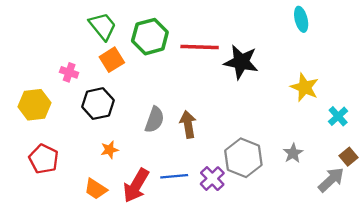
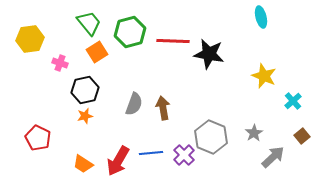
yellow hexagon: (34, 105) -> (30, 39), moved
orange star: (110, 150) -> (85, 116), moved
gray arrow: (331, 180) -> (273, 157), moved

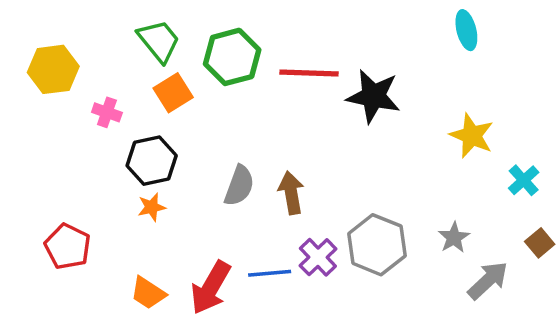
purple cross: (184, 155) -> (318, 257), moved

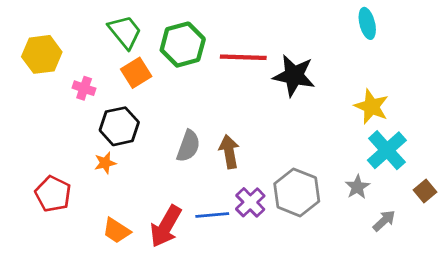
cyan cross: (524, 180) -> (387, 150), moved, size x1.6
orange star: (152, 207) -> (105, 163), moved
gray arrow: (488, 280) -> (384, 221), size x0.7

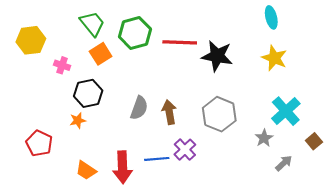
yellow star: (371, 107) -> (274, 58), moved
gray hexagon: (297, 192) -> (219, 114), moved
red arrow: (166, 226) -> (122, 167), turned -32

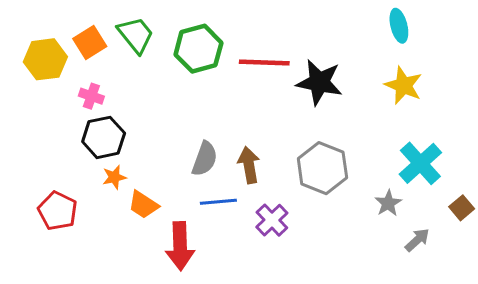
orange square: (101, 54) -> (90, 43), moved
black hexagon: (88, 93) -> (104, 137), moved
blue line: (157, 159) -> (218, 202), moved
orange trapezoid: (86, 170) -> (143, 205), moved

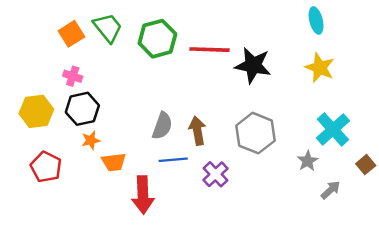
yellow hexagon: (45, 59) -> (36, 111), moved
orange trapezoid: (143, 205) -> (114, 162), turned -40

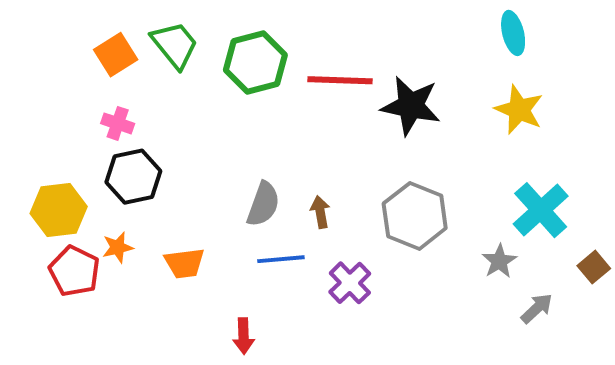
yellow hexagon: (36, 111) -> (59, 210), moved
brown arrow: (197, 131) -> (320, 212), size x0.7
orange star: (91, 140) -> (118, 247), moved
red arrow: (143, 195) -> (244, 336), moved, size x0.6

